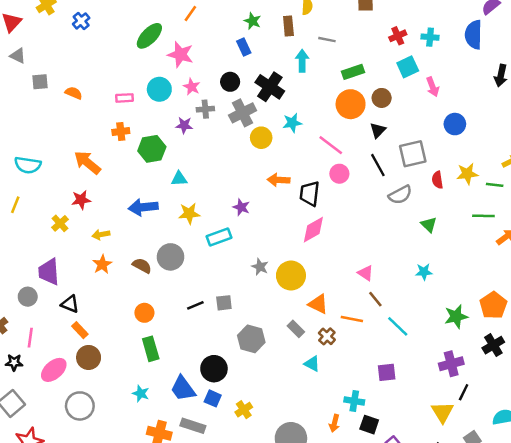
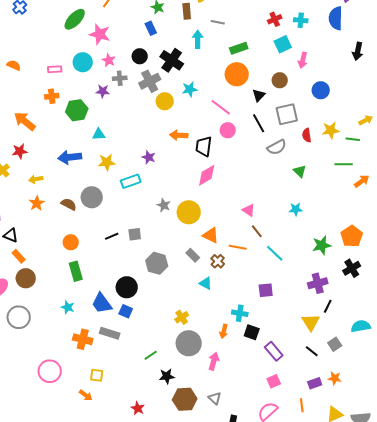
pink arrow: (433, 87) -> (303, 60), turned 35
brown circle: (382, 98) -> (280, 80), moved
yellow cross: (244, 410) -> (182, 317), moved

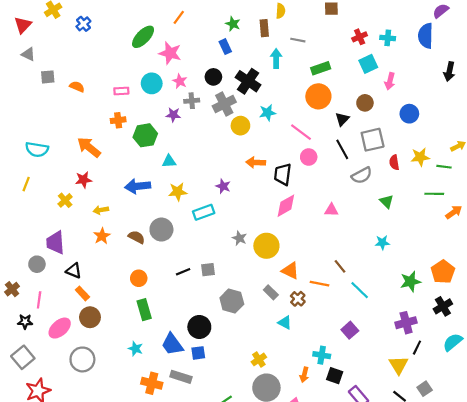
pink triangle: (249, 210) -> (331, 210), moved, turned -32
purple square: (266, 290) -> (350, 330), turned -35
blue square: (126, 311) -> (198, 353), turned -32
cyan semicircle: (361, 326) -> (453, 342), moved, turned -30

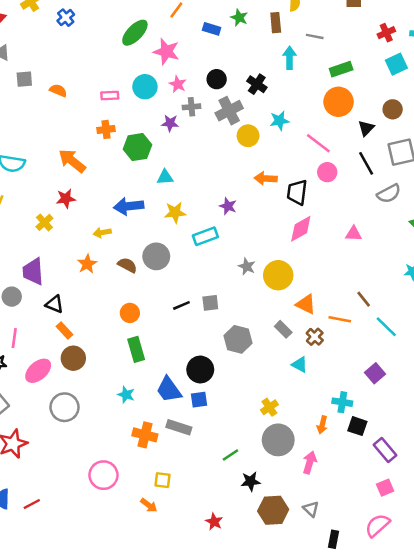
blue rectangle: (225, 47) -> (212, 29), moved, turned -48
black cross: (248, 81) -> (257, 84), size x0.7
yellow arrow: (101, 210) -> (102, 233), moved

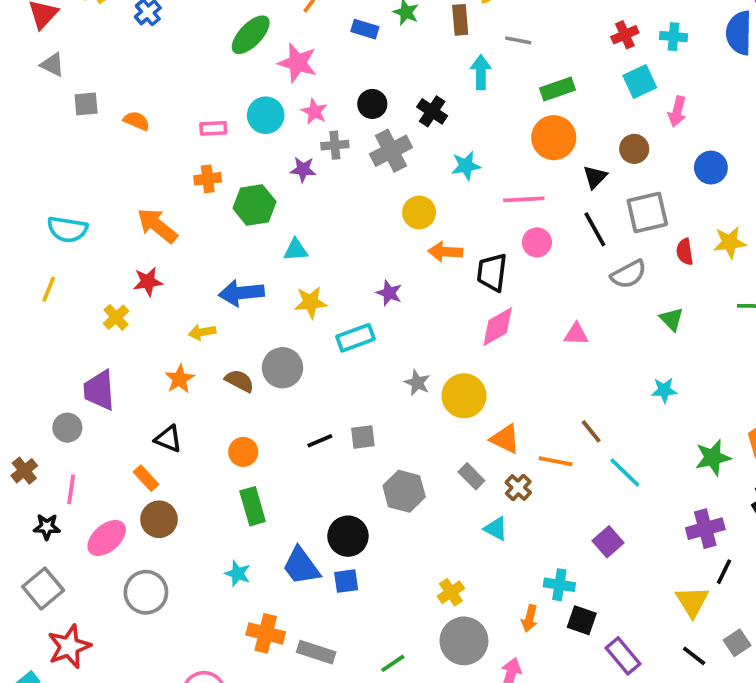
yellow circle: (248, 136) -> (419, 212), moved
pink line: (318, 143) -> (524, 199), turned -40
black triangle: (54, 304) -> (168, 439), moved
gray rectangle: (179, 427) -> (316, 652), moved

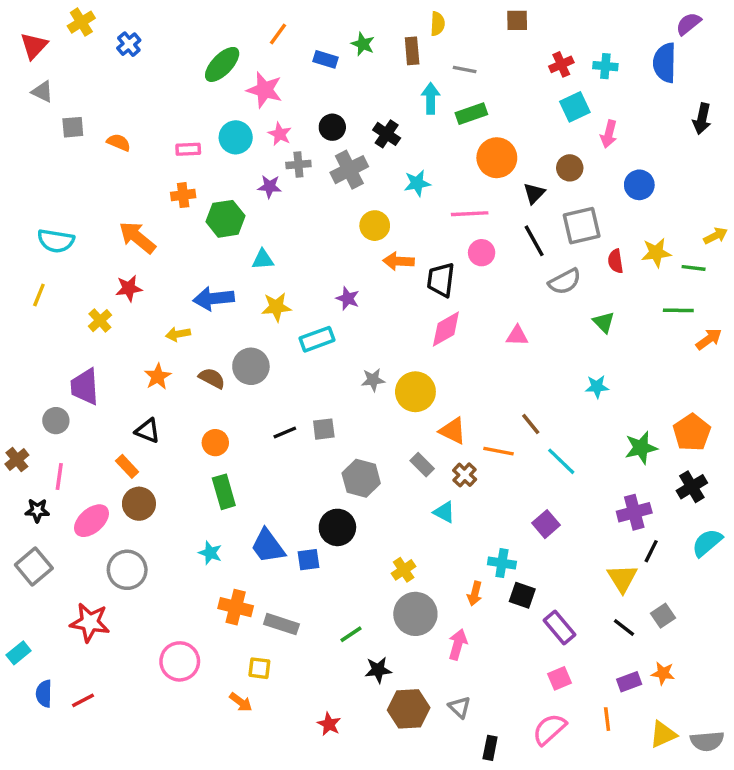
green rectangle: (558, 89) -> (471, 114), moved
gray star: (417, 383) -> (373, 380), turned -30
black circle: (348, 536) -> (337, 527), moved
red star: (69, 646) -> (90, 622), moved, turned 30

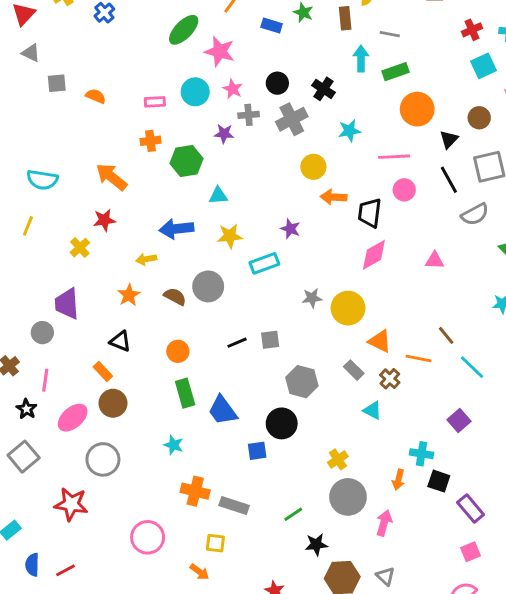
black star: (37, 510) -> (26, 409), turned 30
blue trapezoid: (268, 546) -> (223, 410), moved

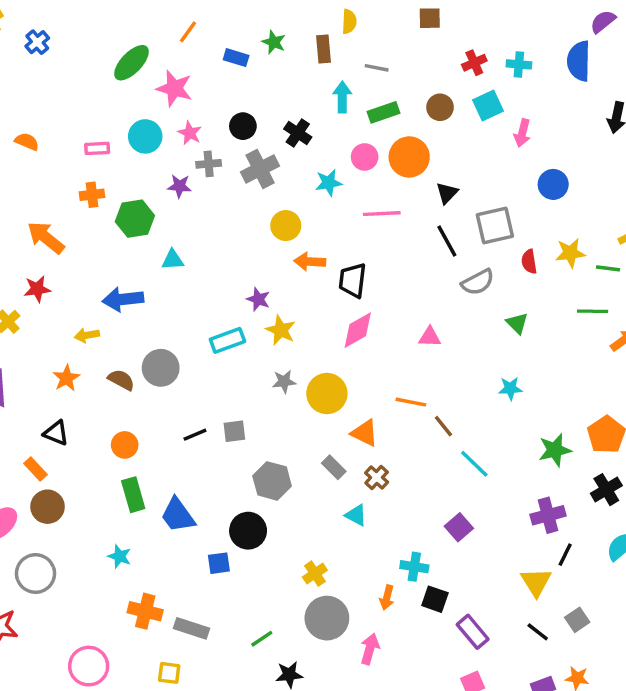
brown circle: (479, 118) -> (440, 107), moved
pink circle: (404, 190) -> (365, 157), moved
yellow star: (230, 236) -> (281, 330), moved, turned 30
orange line: (419, 359) -> (411, 402), moved

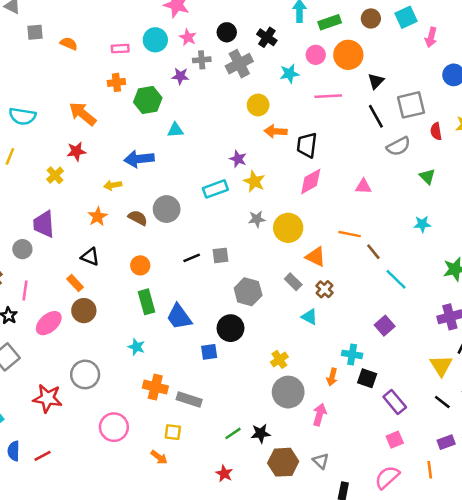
gray circle: (36, 574) -> (85, 374), moved
green line: (262, 639) -> (233, 433), moved

